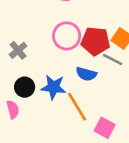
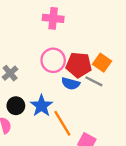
blue semicircle: (86, 74) -> (71, 84), moved
blue star: (53, 87) -> (41, 106), turned 30

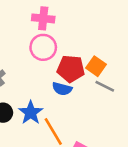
pink circle: (53, 60) -> (43, 47), moved
gray line: (94, 81) -> (105, 86), moved

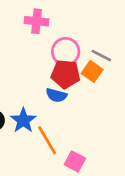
pink circle: (43, 47) -> (66, 52), moved
gray line: (105, 86) -> (101, 56), moved

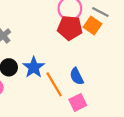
blue semicircle: (56, 95) -> (77, 76), moved, turned 48
pink square: (75, 161) -> (78, 102), turned 36

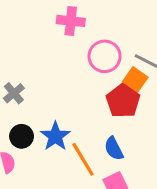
red pentagon: (70, 28) -> (123, 101), moved, turned 30

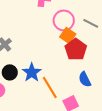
orange square: (135, 79) -> (68, 35), moved
blue semicircle: (114, 149) -> (85, 79), moved

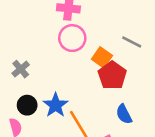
pink circle: (64, 20) -> (72, 38), moved

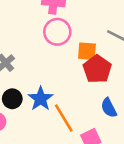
orange square: (102, 57) -> (87, 51), turned -30

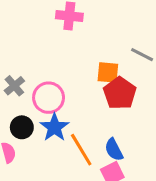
pink circle: (57, 32) -> (49, 98), moved
blue semicircle: (109, 108) -> (114, 150), moved

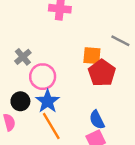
gray cross: (14, 86) -> (23, 57), moved
orange line: (81, 150) -> (51, 126), moved

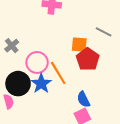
gray cross: (23, 57) -> (12, 46), moved
black circle: (20, 101) -> (18, 84), size x1.5
orange line: (51, 126) -> (58, 73), moved

